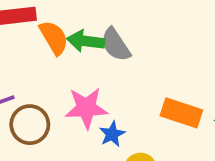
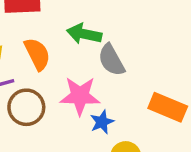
orange semicircle: (54, 38) -> (37, 54), moved
gray semicircle: (116, 45) -> (111, 60), moved

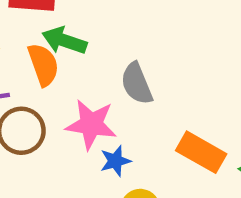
green arrow: (84, 34) -> (64, 41), moved

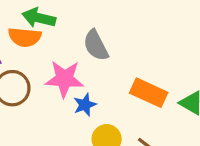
orange semicircle: (43, 65) -> (25, 37), turned 120

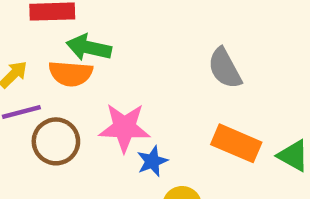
gray semicircle: (96, 45) -> (225, 68), moved

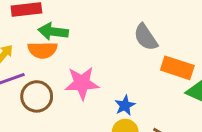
orange rectangle: (236, 143) -> (177, 68), moved
blue star: (152, 161) -> (125, 105), moved

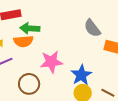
brown circle: (37, 96) -> (29, 84), moved
blue star: (125, 105) -> (81, 75), size x1.5

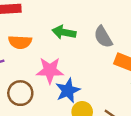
green arrow: (30, 28) -> (64, 32), moved
blue star: (81, 75) -> (68, 90), moved

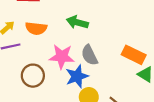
gray semicircle: (103, 37) -> (89, 55), moved

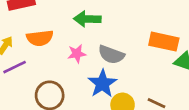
gray semicircle: (89, 55) -> (111, 55), turned -30
pink star: (62, 57) -> (77, 54), moved, size x0.6

